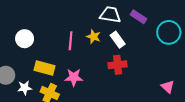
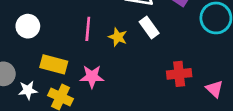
yellow star: (94, 37) -> (118, 37), moved
red cross: (118, 65) -> (179, 74), moved

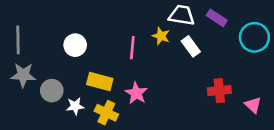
yellow star: (118, 37) -> (161, 36), moved
pink star: (92, 77) -> (136, 93), turned 30

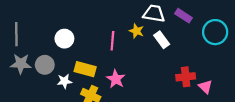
gray circle: (52, 91) -> (45, 65), moved
pink triangle: (253, 105) -> (205, 87), moved
white star: (75, 106) -> (64, 81), moved

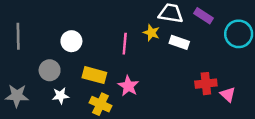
white rectangle: (162, 40) -> (179, 42), turned -35
gray star: (21, 64) -> (17, 96), moved
white star: (64, 81) -> (60, 96), moved

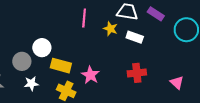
white circle: (71, 41) -> (42, 48), moved
pink line: (125, 44) -> (84, 18), moved
red cross: (206, 84) -> (137, 73), moved

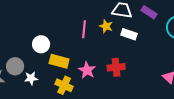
pink line: (84, 18) -> (84, 29), moved
gray circle: (22, 61) -> (15, 66), moved
red cross: (137, 73) -> (116, 67), moved

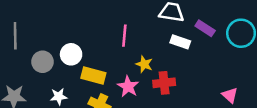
purple rectangle: (149, 12) -> (205, 28), moved
yellow star: (106, 26) -> (144, 64), moved
gray circle: (15, 66) -> (43, 62), moved

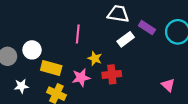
white rectangle: (180, 42) -> (126, 39), turned -56
pink star: (128, 87) -> (81, 78), turned 30

